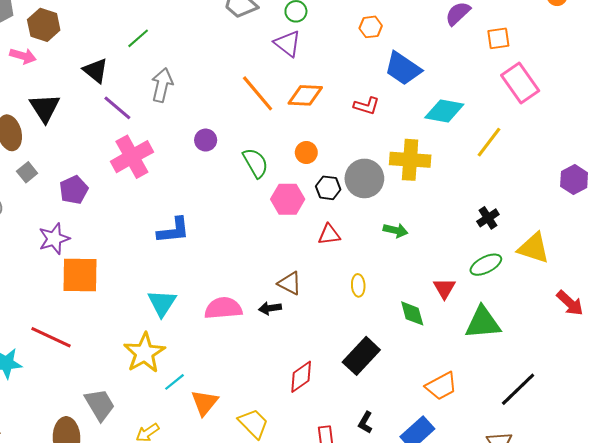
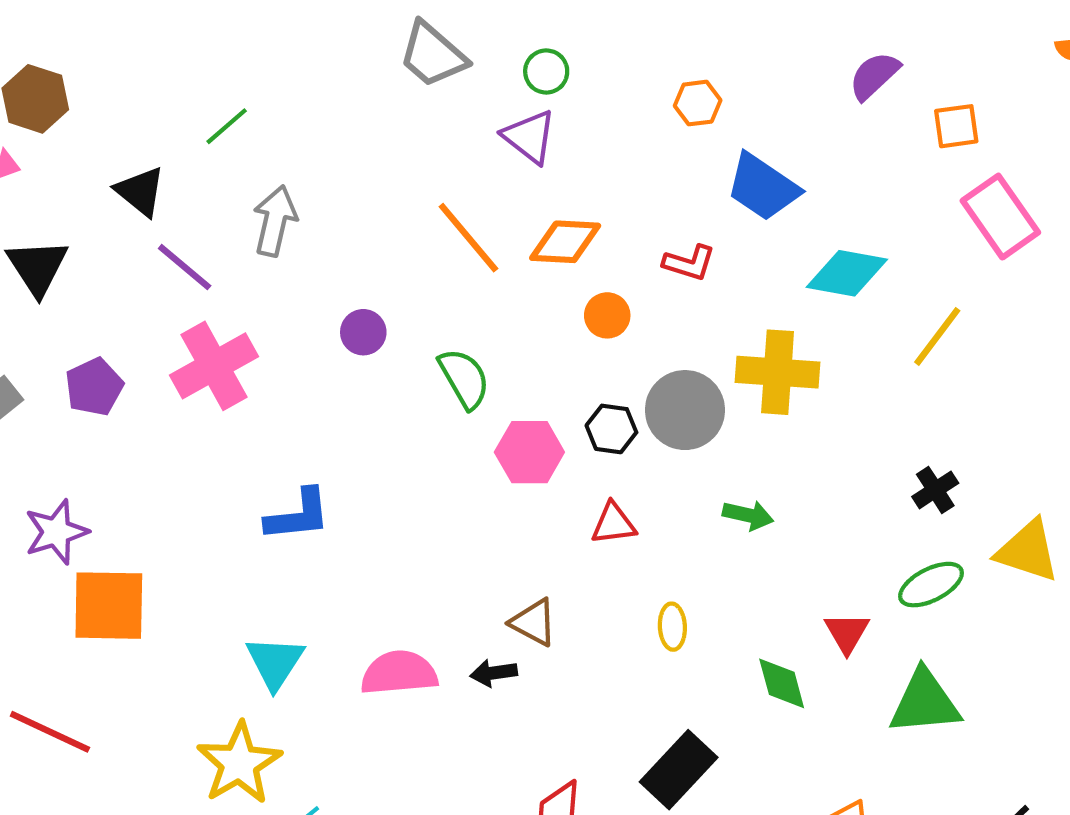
orange circle: (306, 153) -> (607, 315), moved
purple pentagon: (74, 190) -> (94, 387), moved

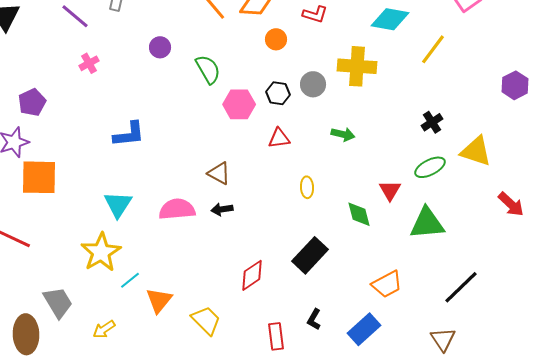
pink cross: (214, 366) -> (89, 63), size x0.5
purple pentagon: (94, 387) -> (32, 102), moved
gray circle: (685, 410) -> (313, 84), size x0.7
brown triangle: (534, 622) -> (219, 173), moved

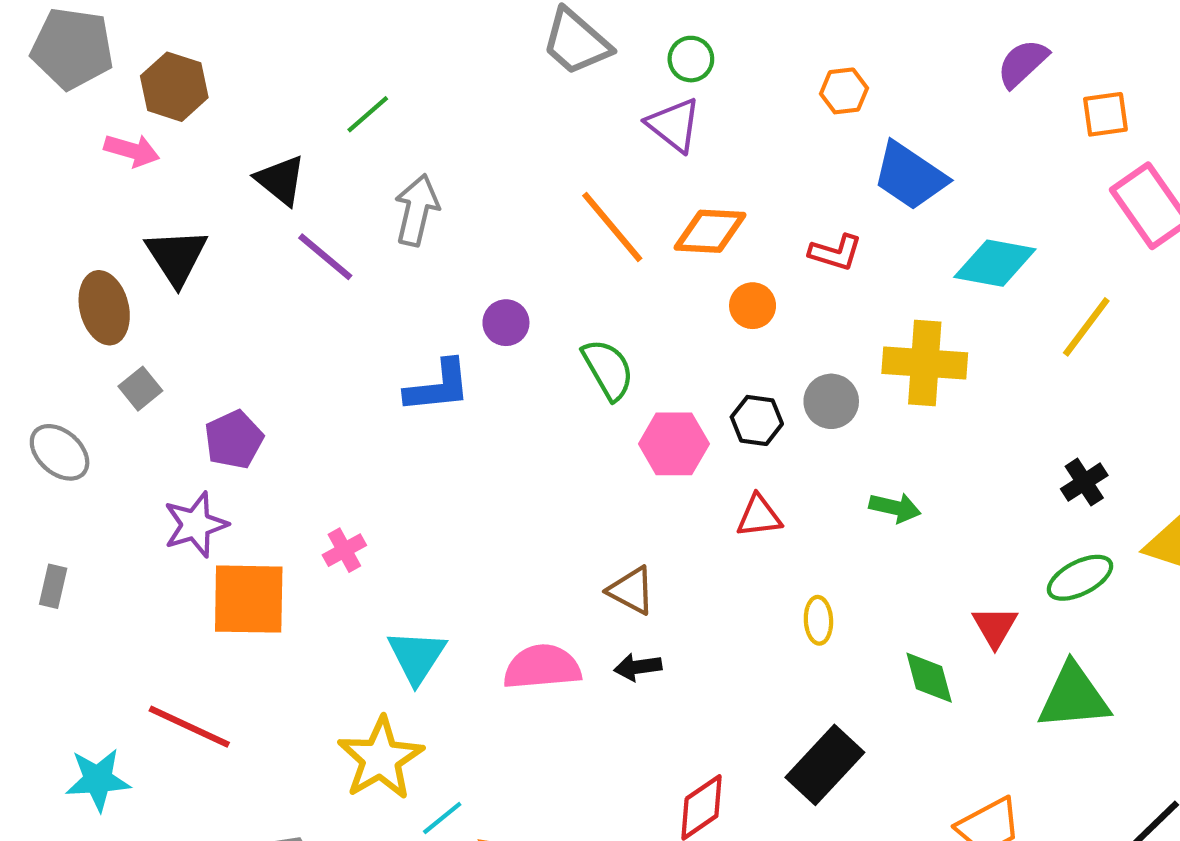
pink cross: (89, 63) -> (344, 550), moved
blue L-shape: (129, 134) -> (438, 386), moved

